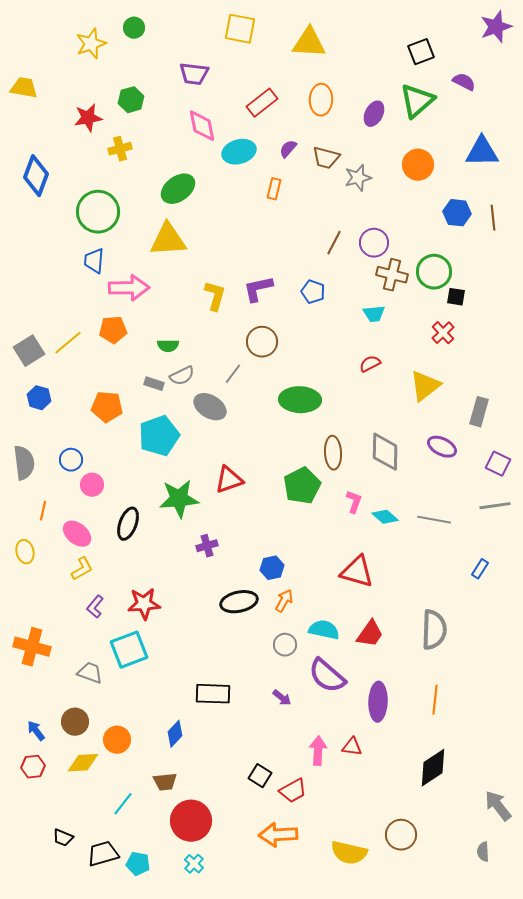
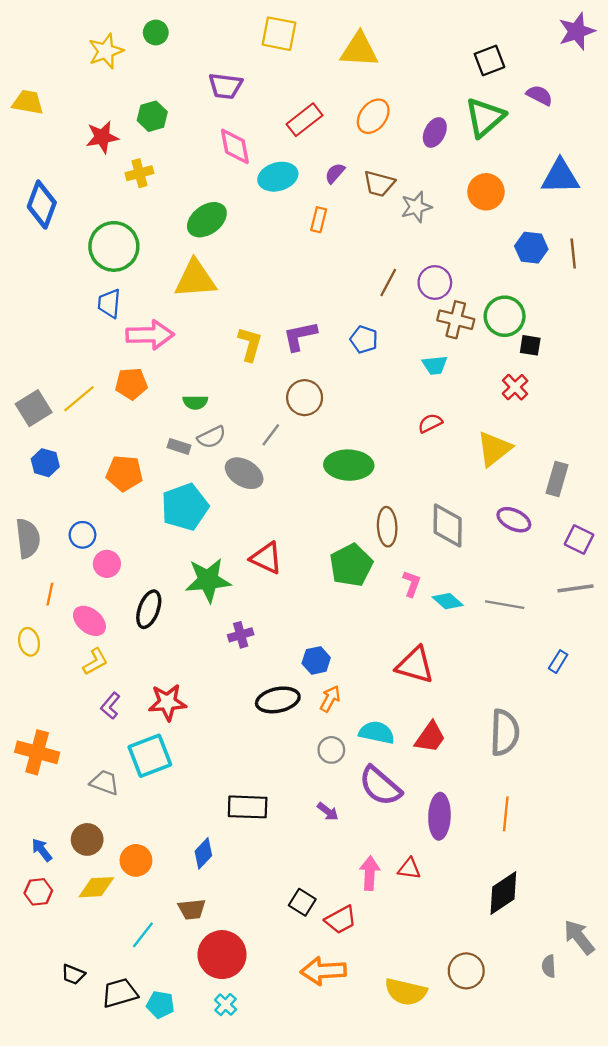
orange ellipse: (321, 100) -> (373, 116), turned 36
red triangle: (229, 480) -> (266, 558), turned 44
gray semicircle: (483, 852) -> (549, 966), moved

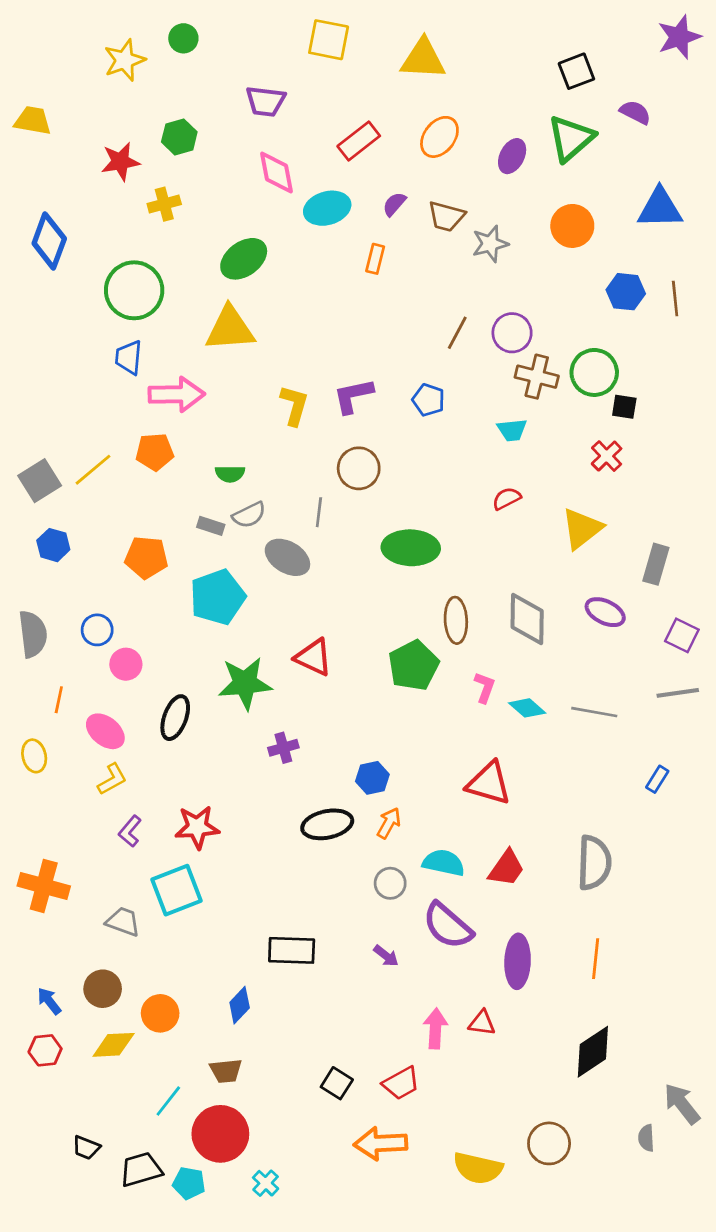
gray line: (271, 435) -> (319, 512), turned -30
black square: (302, 902) -> (337, 1083), moved
red circle: (222, 955) -> (220, 1134), moved

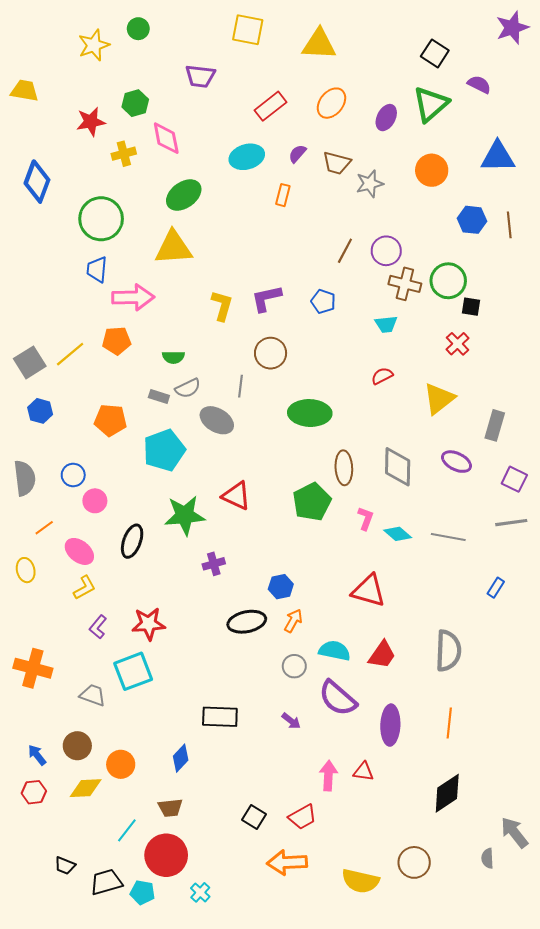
black square: (576, 71) -> (435, 53), turned -36
pink diamond: (277, 173) -> (166, 138), moved
orange line: (59, 700) -> (44, 528), turned 42

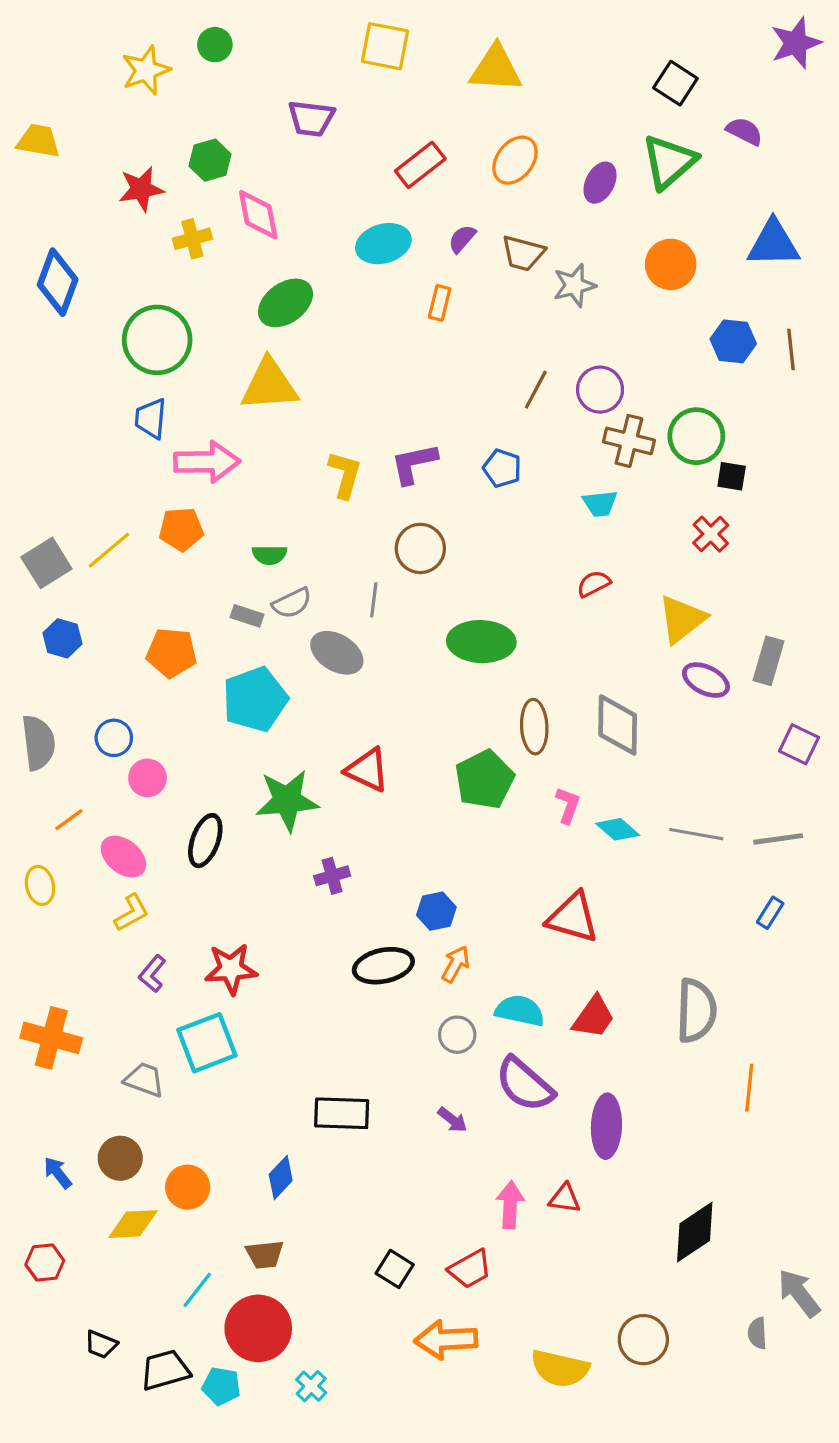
purple ellipse: (456, 462) -> (706, 680), moved
gray line: (511, 523) -> (778, 839), moved
orange line: (449, 723) -> (749, 1088), moved
red hexagon: (34, 792) -> (45, 1263), moved

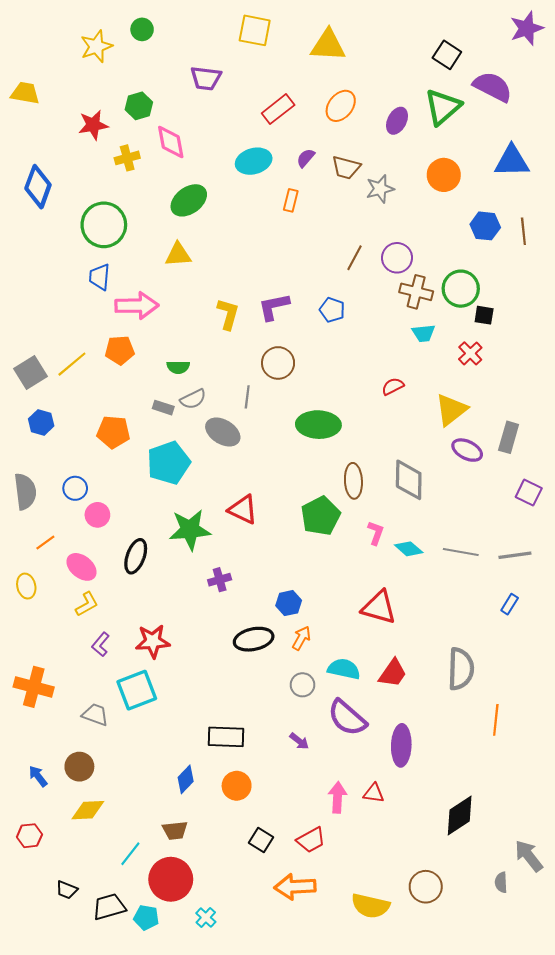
purple semicircle: (744, 131) -> (493, 87), size x1.6
yellow triangle: (269, 385) -> (178, 255), size x0.7
cyan trapezoid: (600, 504) -> (424, 333), moved
orange circle: (188, 1187) -> (237, 786), moved

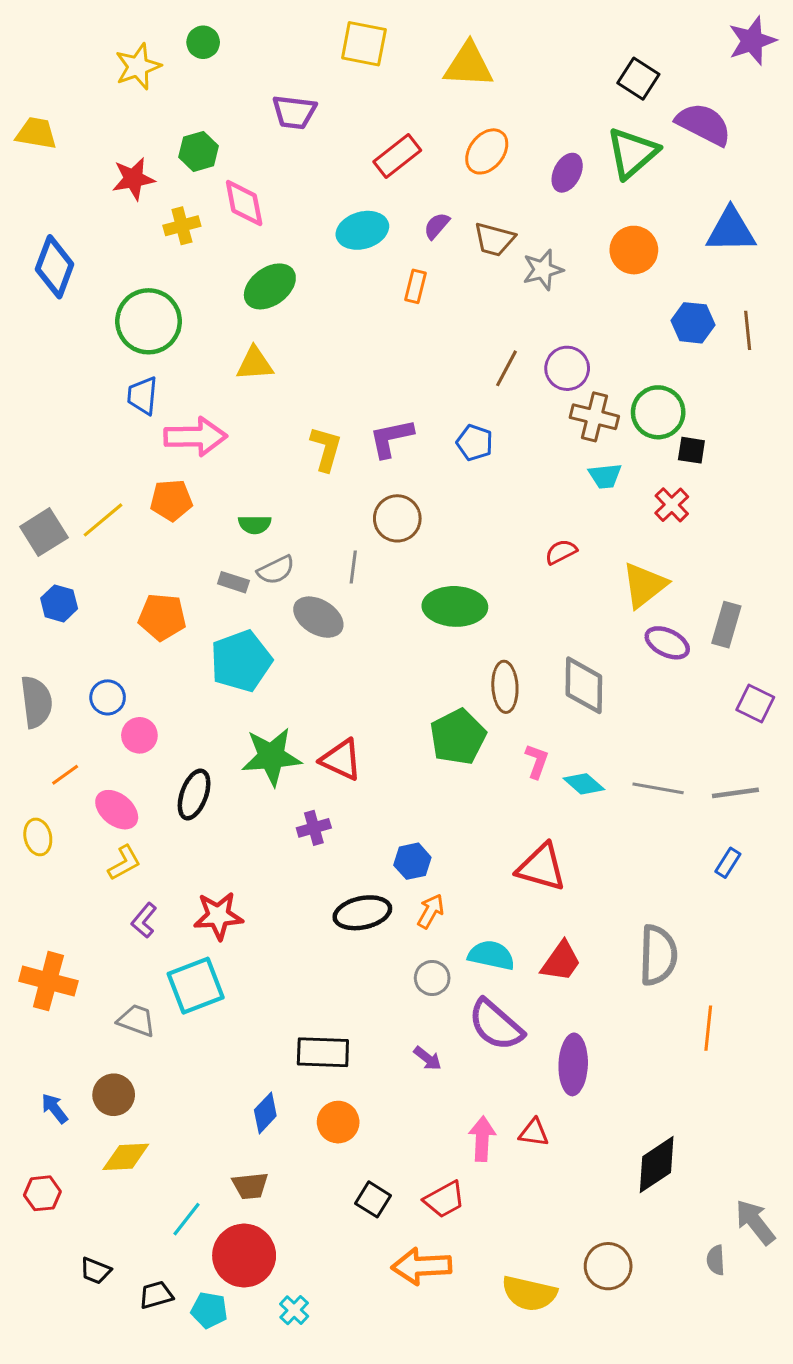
red triangle: (243, 510) -> (341, 760), moved
black trapezoid: (109, 907) -> (156, 1295), size x0.7

